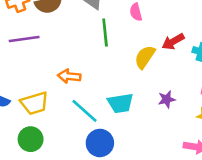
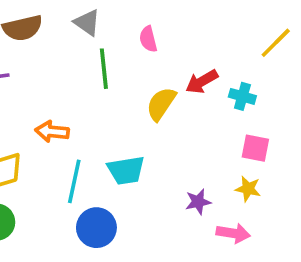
purple star: (167, 99) -> (198, 202), moved
cyan line: (84, 111) -> (74, 181), turned 60

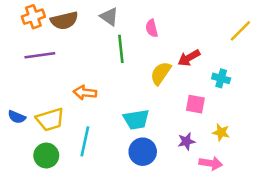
cyan cross: (242, 96) -> (221, 78), moved
pink square: (255, 148) -> (195, 104), moved
cyan line: (74, 181) -> (85, 141), moved
blue circle: (96, 228) -> (143, 152), moved

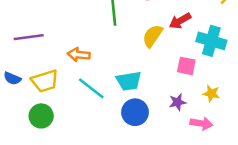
purple line: (40, 55) -> (29, 37), moved
cyan cross: (221, 78) -> (211, 41), size x1.6
cyan line: (85, 141) -> (91, 88), moved, turned -64

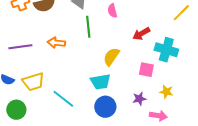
yellow semicircle: (153, 36) -> (111, 57), moved
orange arrow: (79, 55) -> (56, 43), moved
cyan line: (91, 88) -> (63, 99), moved
green circle: (41, 116) -> (16, 110), moved

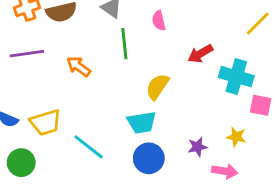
orange arrow: (56, 43) -> (79, 67), turned 30
purple line: (20, 47) -> (27, 54), moved
pink square: (146, 70) -> (261, 105), moved

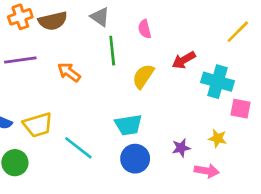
yellow semicircle: (157, 87) -> (143, 76), moved

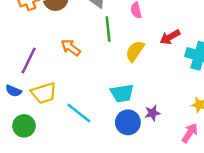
purple line: (20, 60) -> (29, 60), moved, turned -56
purple star: (181, 148) -> (152, 113), moved
pink arrow: (207, 171) -> (190, 133), turned -66

